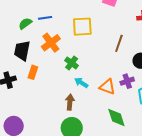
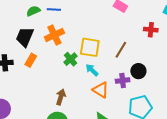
yellow square: (82, 27) -> (90, 47), moved
purple cross: (127, 81) -> (123, 81), moved
cyan arrow: (81, 83) -> (92, 70), moved

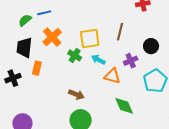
black circle: (138, 71) -> (151, 46), moved
brown arrow: (61, 97) -> (76, 95), turned 112

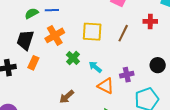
brown line: (120, 32) -> (123, 33), moved
yellow square: (90, 38) -> (92, 32), moved
black circle: (151, 46) -> (158, 65), moved
brown arrow: (76, 95) -> (67, 97), turned 105

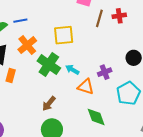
brown line: (123, 33) -> (99, 18), moved
green cross: (73, 58) -> (49, 64), size x1.6

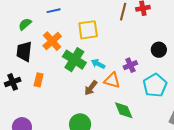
blue line: (20, 21) -> (54, 11), moved
orange rectangle: (11, 75) -> (39, 80), moved
brown arrow: (49, 104) -> (91, 88), moved

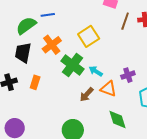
blue line: (54, 11) -> (48, 15), moved
green semicircle: (25, 24) -> (26, 26), size x1.5
yellow square: (88, 30) -> (89, 36), turned -30

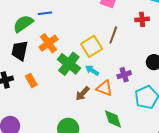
brown line: (125, 21) -> (113, 35), moved
yellow square: (89, 36) -> (92, 46), moved
orange rectangle: (35, 82) -> (31, 80), turned -48

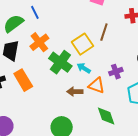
blue line: (45, 13) -> (35, 12), turned 72
orange rectangle: (31, 80) -> (23, 80), size x1.5
brown arrow: (82, 94) -> (75, 92), turned 49

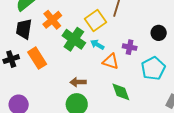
purple cross: (116, 72) -> (130, 47), turned 32
brown arrow: (75, 92) -> (78, 82), moved

